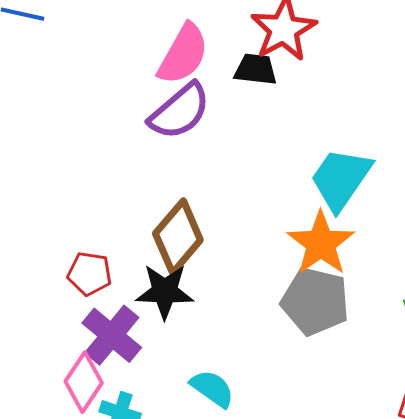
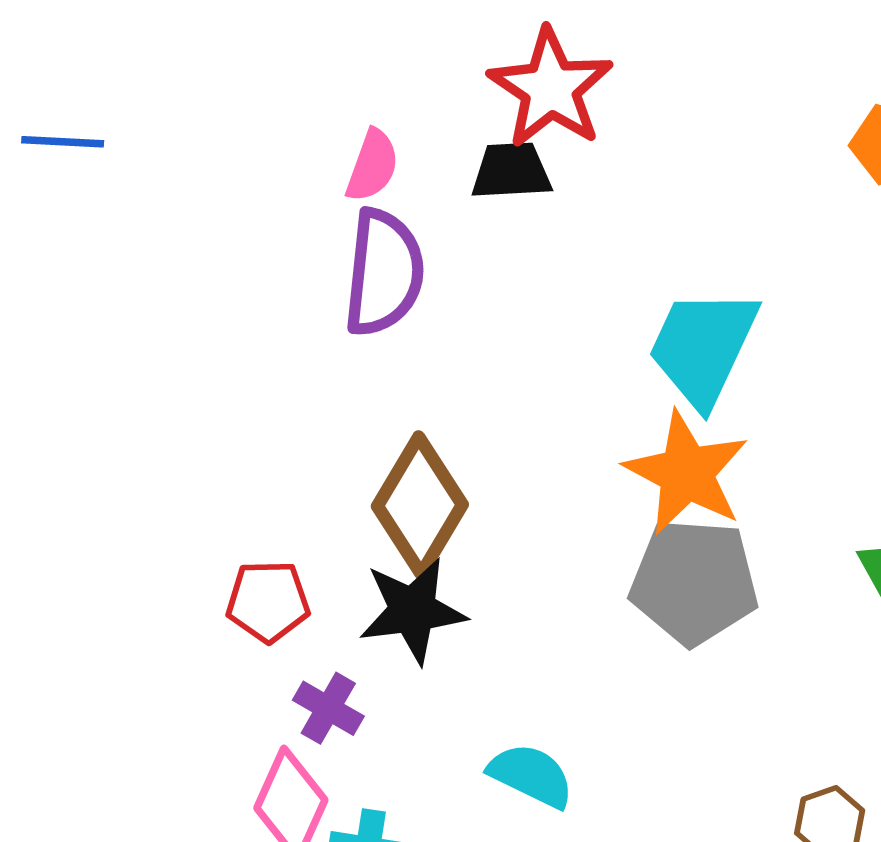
pink semicircle: (183, 54) -> (372, 166), size x0.6
purple semicircle: (180, 111) -> (384, 273), turned -34
purple cross: (112, 335) -> (328, 708), size x0.6

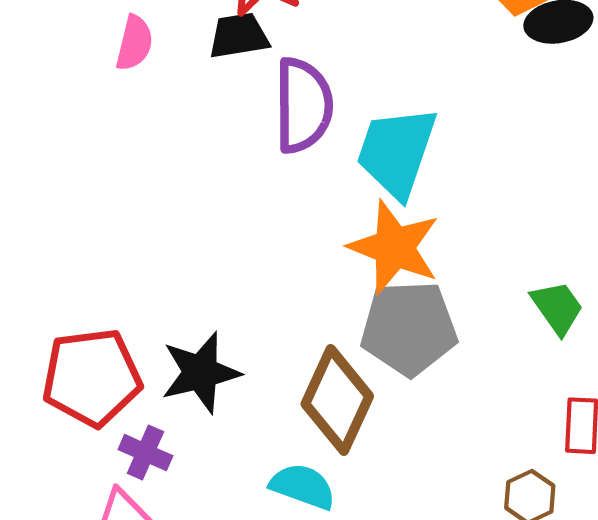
purple semicircle: (384, 273) -> (303, 105), moved
brown diamond: (420, 505) -> (337, 400), moved
red pentagon: (268, 601) -> (92, 377), size x1.6

